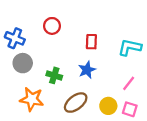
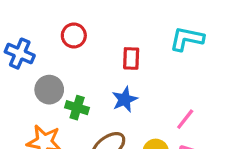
cyan L-shape: (130, 47) -> (187, 39), moved
gray circle: (23, 63) -> (49, 90), moved

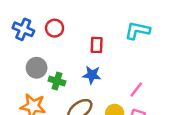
blue cross: (20, 54) -> (23, 29), moved
blue star: (125, 99) -> (92, 75), turned 30

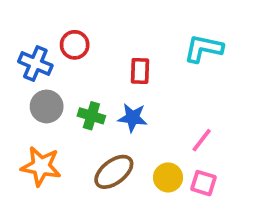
blue cross: (23, 29) -> (35, 64), moved
green cross: (57, 81) -> (91, 116), moved

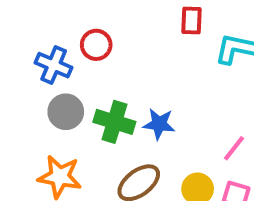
red rectangle: (140, 71) -> (191, 21), moved
green cross: (91, 116) -> (114, 122), size x1.4

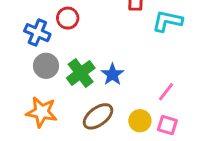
green cross: (114, 122) -> (81, 73), turned 36
blue star: (159, 124) -> (112, 74), turned 30

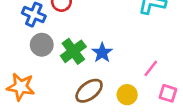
orange star: (42, 112) -> (21, 87), moved
pink square: (167, 125) -> (168, 93), moved

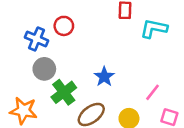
green cross: (73, 51) -> (64, 92), moved

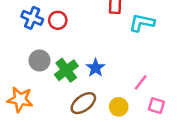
blue cross: (36, 39) -> (32, 18), moved
green cross: (64, 92) -> (66, 70), moved

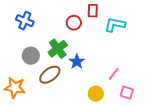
red circle: (58, 20) -> (74, 23), moved
green cross: (66, 70) -> (58, 49), moved
brown ellipse: (83, 103) -> (50, 75), moved

